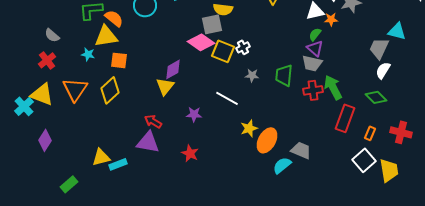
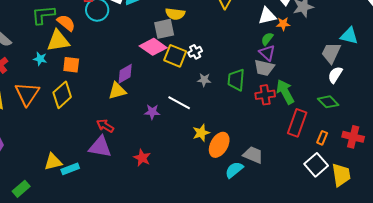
yellow triangle: (165, 86) -> (117, 91), turned 36
purple star: (194, 114) -> (152, 112), moved

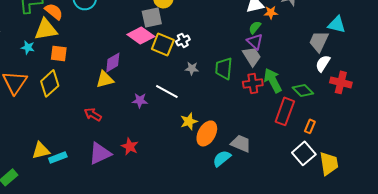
gray trapezoid: (264, 68) -> (252, 56), turned -135
green diamond: (328, 102) -> (303, 90), moved
red cross: (353, 137) -> (341, 82), moved
purple triangle: (100, 147) -> (100, 153), moved, turned -35

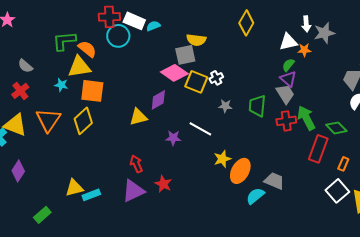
orange square: (59, 53) -> (92, 91), size x1.4
purple diamond: (113, 62) -> (158, 100), moved
red arrow: (93, 114) -> (136, 164), moved, turned 36

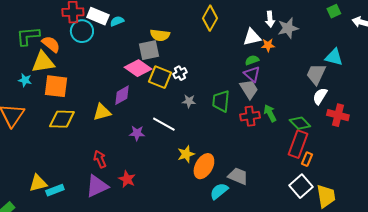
green semicircle: (288, 65) -> (252, 60), turned 32
green arrow: (306, 118) -> (270, 113), size x0.7
yellow diamond: (83, 121) -> (62, 119), moved, turned 44
red rectangle: (318, 149) -> (298, 144), moved

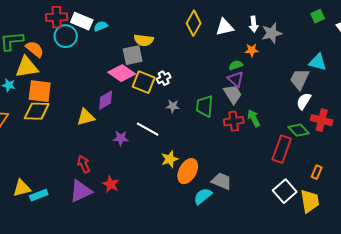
white triangle: (252, 37) -> (225, 27), moved
yellow diamond: (62, 119) -> (37, 111), moved
green diamond: (300, 123) -> (299, 130), moved
orange rectangle: (307, 159) -> (317, 172), moved

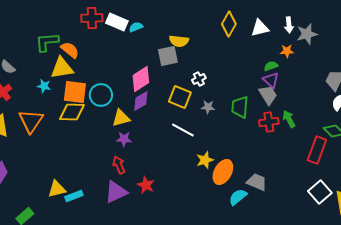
cyan circle: (66, 36) -> (101, 95), moved
pink diamond: (122, 73) -> (141, 79), moved, turned -68
yellow square: (144, 82) -> (180, 97), moved
purple star: (121, 138) -> (124, 139), moved

